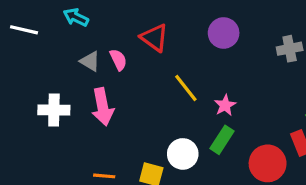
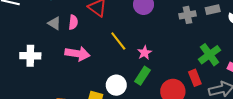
pink semicircle: (118, 60) -> (73, 22), turned 32
pink arrow: (103, 107) -> (77, 54), moved, turned -70

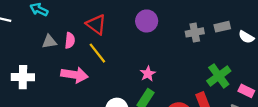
gray triangle: (54, 23) -> (49, 42), turned -40
yellow line: (118, 41) -> (97, 53), moved

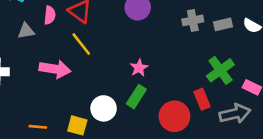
gray rectangle: (222, 27) -> (223, 24), moved
pink semicircle: (70, 40) -> (50, 15), moved

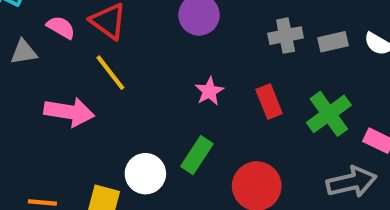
pink semicircle: (50, 15) -> (61, 27), turned -66
pink star: (139, 68) -> (209, 91), moved
red rectangle: (202, 99) -> (269, 102), moved

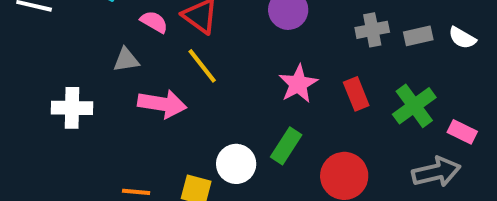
gray triangle: (24, 52) -> (126, 60), moved
pink star: (209, 91) -> (298, 84), size x1.4

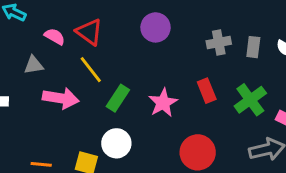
gray rectangle: (418, 36) -> (253, 47), turned -70
pink star: (298, 84) -> (163, 103), moved
green rectangle: (286, 146) -> (118, 98), moved

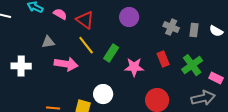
pink semicircle: (55, 36) -> (60, 14), moved
gray cross: (219, 43) -> (171, 27), turned 35
green rectangle: (118, 98) -> (111, 53), moved
pink star: (163, 103) -> (134, 67), turned 30

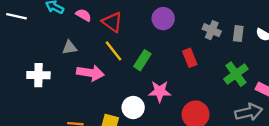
red rectangle: (163, 59) -> (190, 58), moved
pink star: (134, 67) -> (160, 91), moved

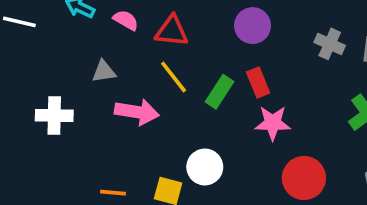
red triangle: (112, 22) -> (172, 31), turned -30
red rectangle: (190, 58) -> (258, 83), moved
pink star: (160, 91) -> (273, 123), moved

